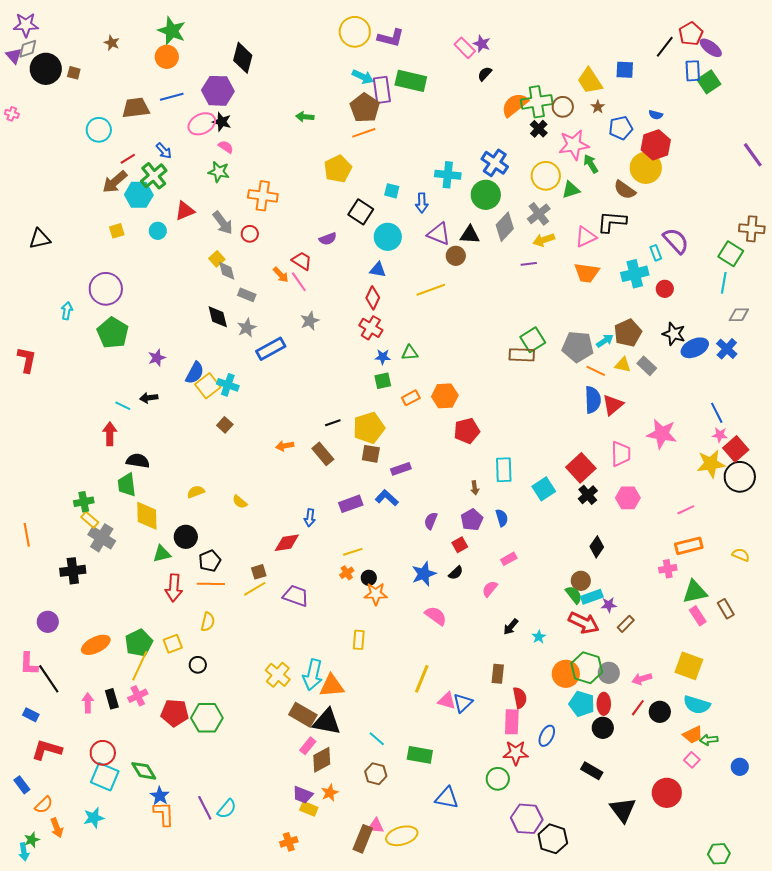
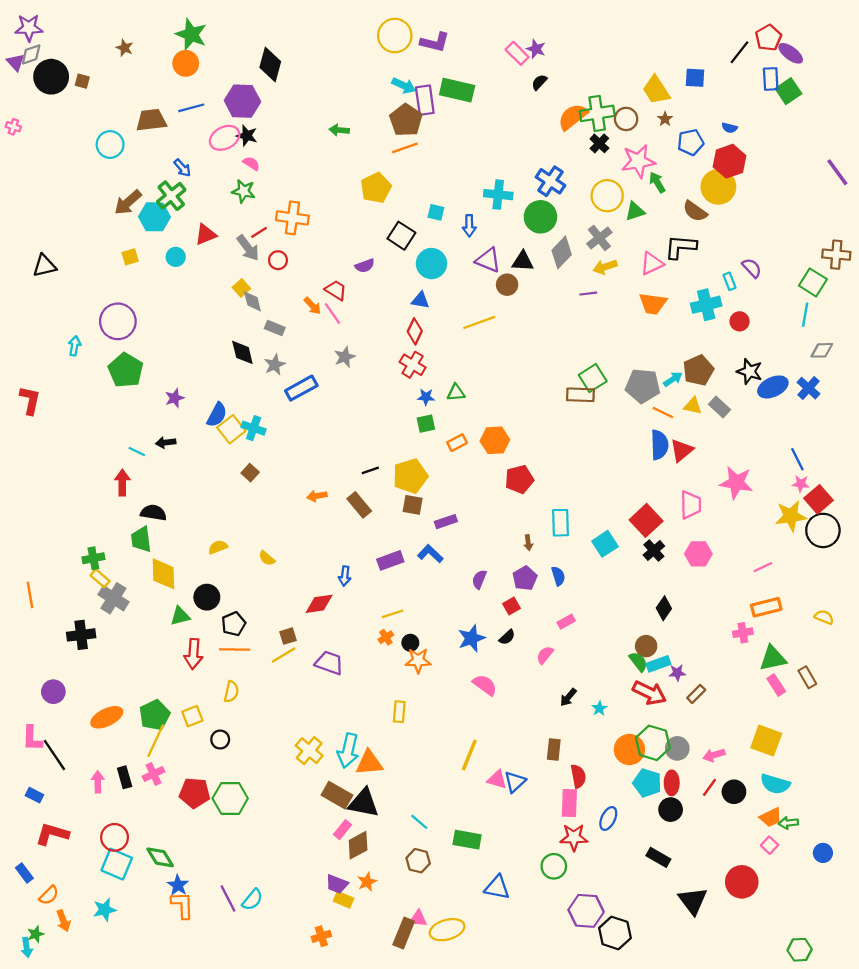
red line: (128, 159) -> (259, 232), moved
purple semicircle: (676, 241) -> (752, 268), size x0.7

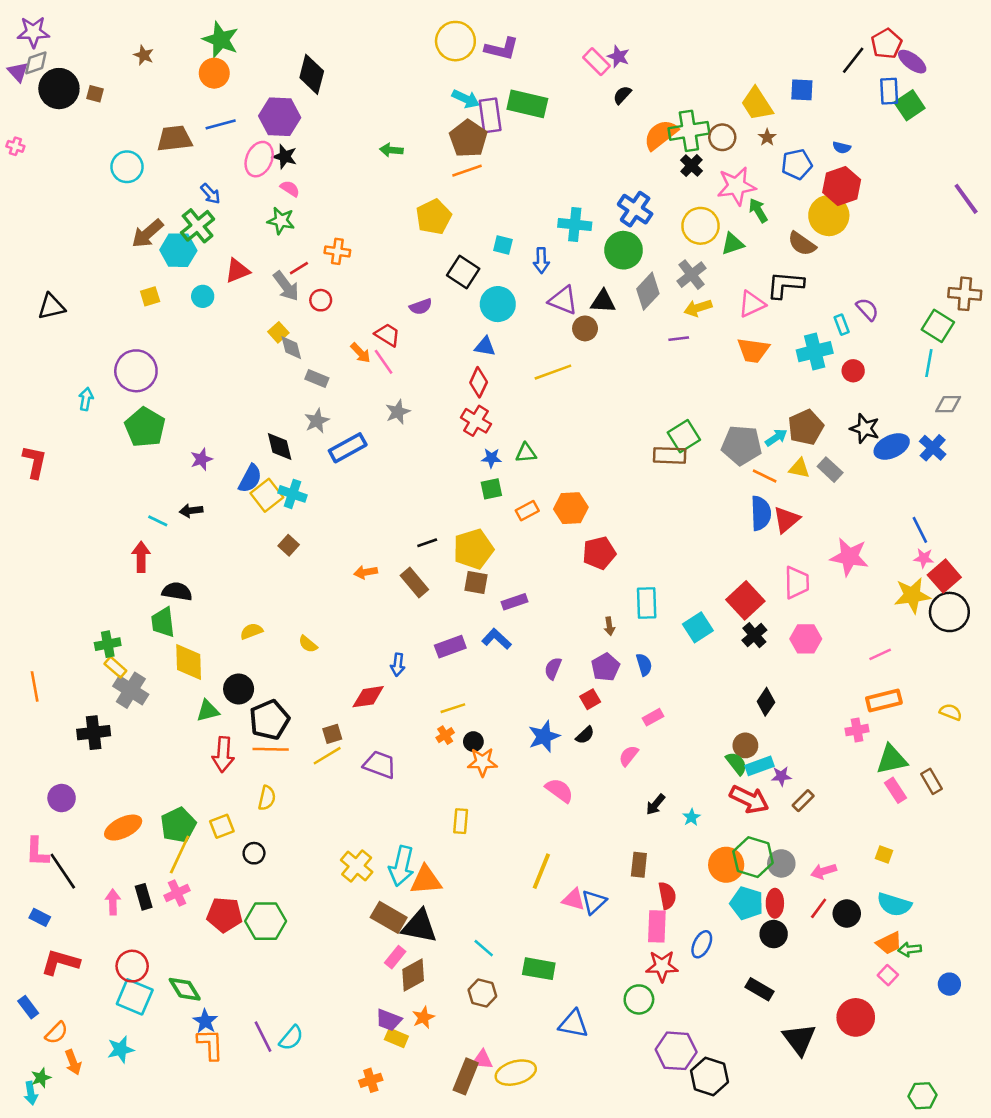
pink ellipse: (225, 138) -> (259, 159), turned -40
orange cross: (292, 218) -> (337, 251), size x0.7
black diamond: (242, 352) -> (280, 446), moved
black pentagon: (234, 624) -> (269, 720), size x1.4
yellow square: (766, 741) -> (884, 854), size x0.5

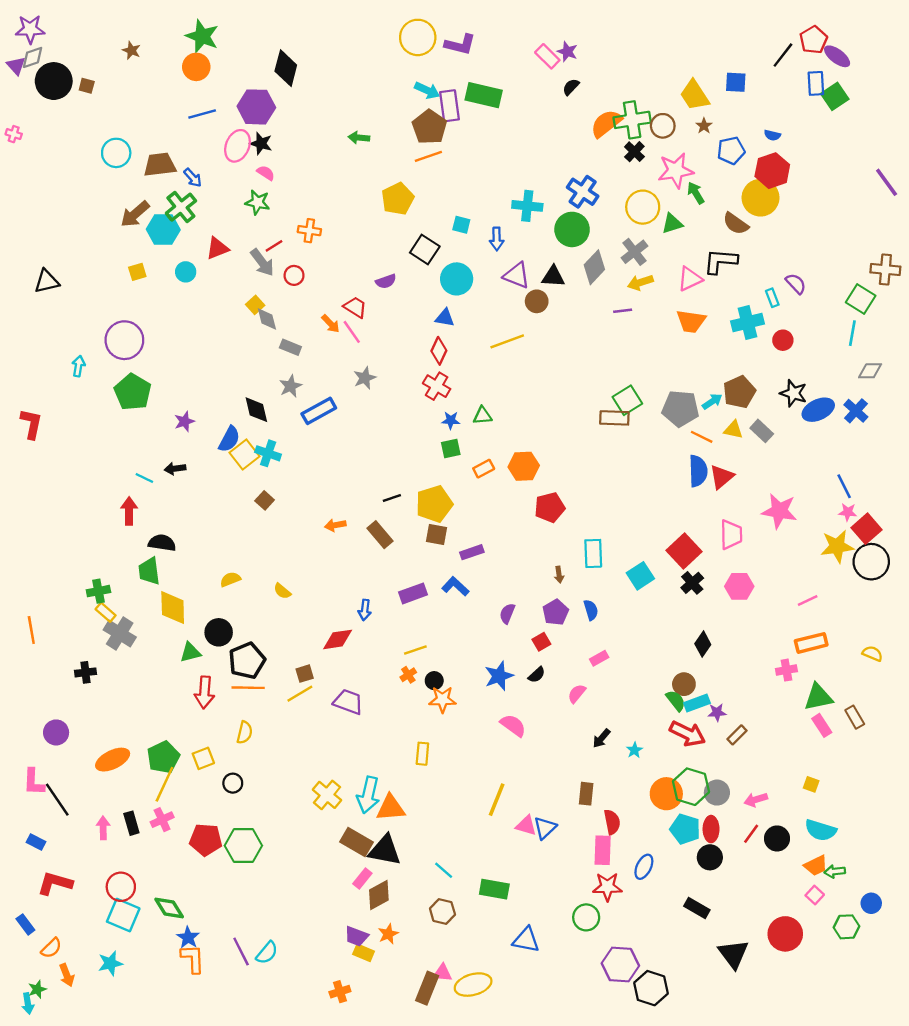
brown trapezoid: (174, 139) -> (160, 165), moved
black cross: (94, 733) -> (86, 672), size x0.7
green hexagon: (922, 1096) -> (847, 927), moved

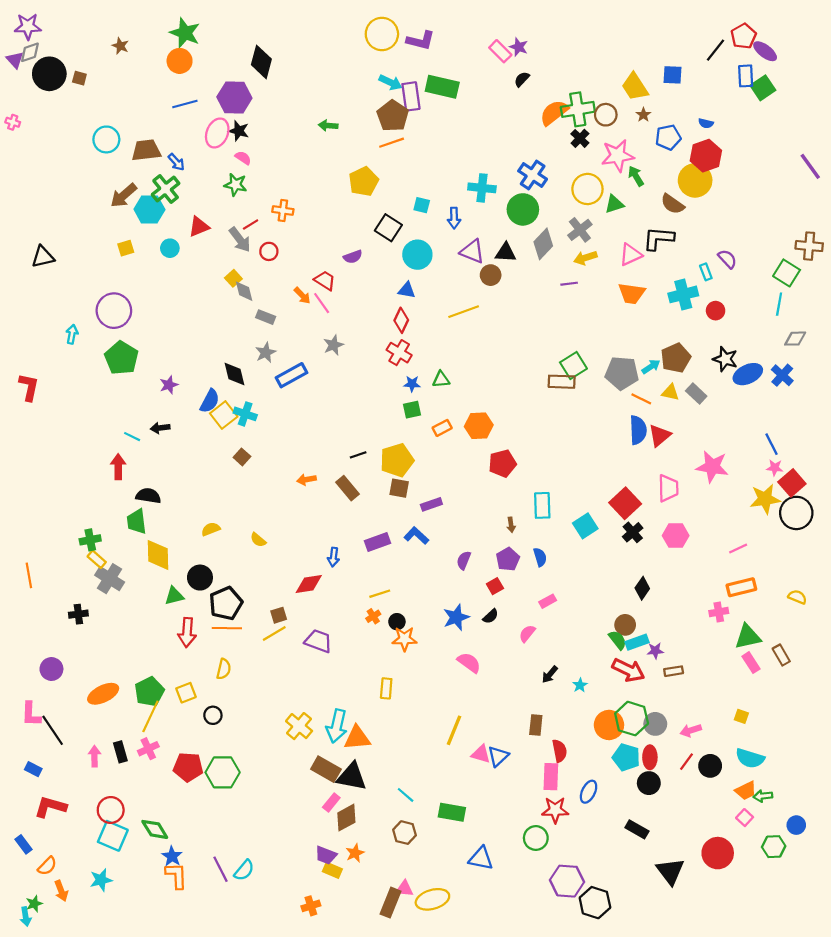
brown rectangle: (737, 735) -> (674, 671), turned 36

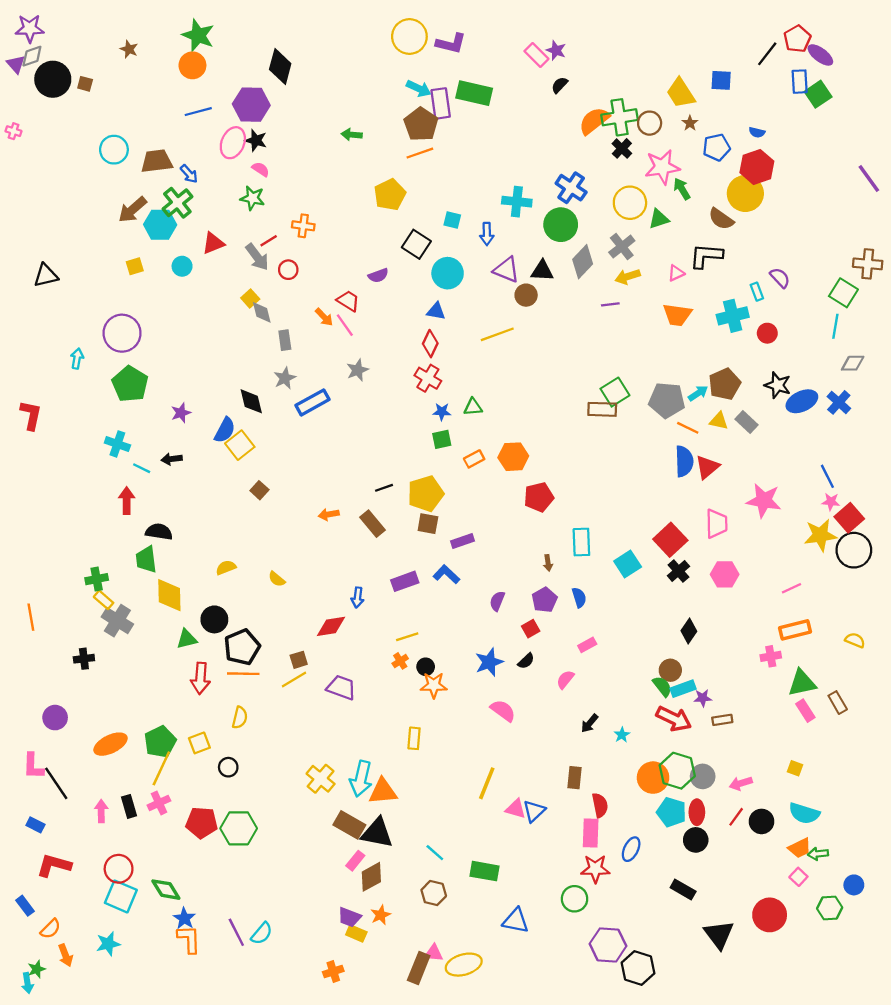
pink triangle: (631, 255) -> (676, 273), size x0.7
gray rectangle: (266, 317) -> (285, 340), turned 60
cyan cross: (245, 414) -> (117, 444), moved

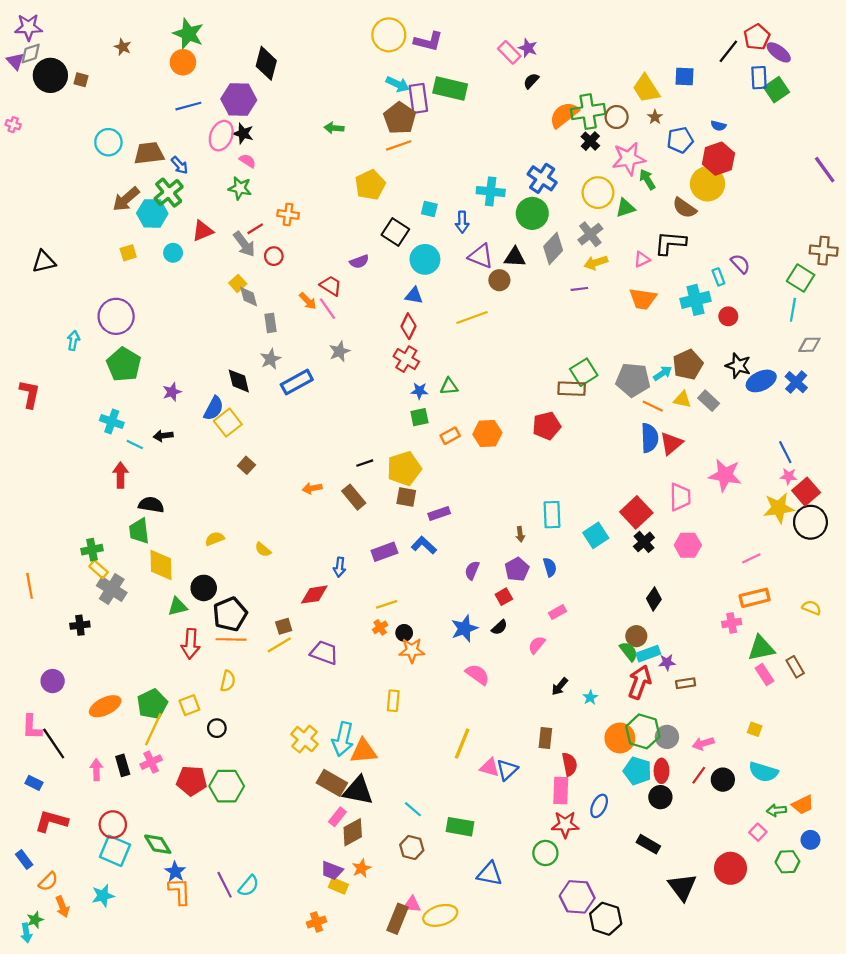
red pentagon: (539, 497) -> (547, 426), moved
red arrow: (674, 719) -> (640, 682), turned -96
orange trapezoid: (800, 848) -> (803, 805), moved

